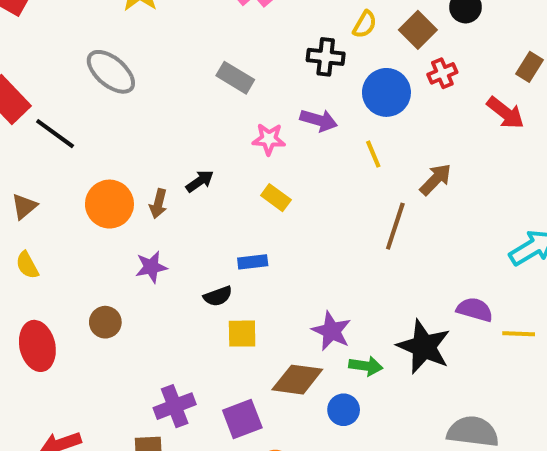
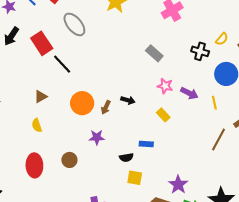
gray ellipse: (111, 72) -> (74, 24), moved
purple arrow: (319, 120) -> (189, 93), moved
black arrow: (200, 181) -> (128, 100), turned 40

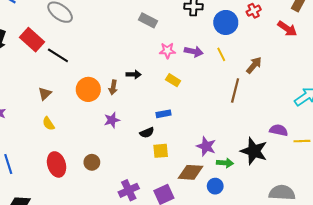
brown circle: (69, 160) -> (92, 162), moved

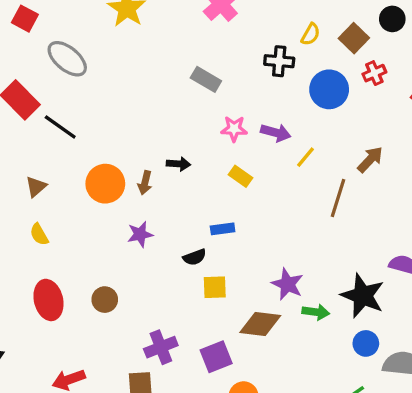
yellow line: (221, 54) -> (305, 157), moved, turned 64
blue circle: (215, 186) -> (366, 343), moved

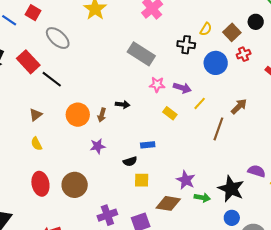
gray rectangle: (206, 79) -> (141, 54), size x1.5
yellow rectangle: (241, 176) -> (170, 113), moved
brown circle: (105, 300) -> (75, 185), size x1.6

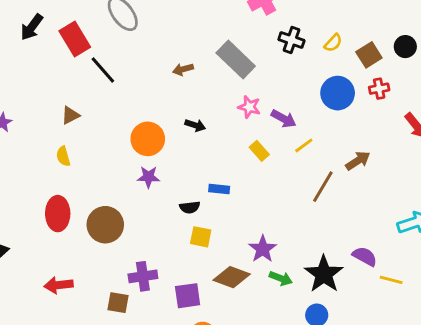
black cross: (186, 45) -> (291, 40), moved
orange circle: (78, 115) -> (148, 139), moved
brown arrow: (102, 115) -> (183, 69), moved, turned 48

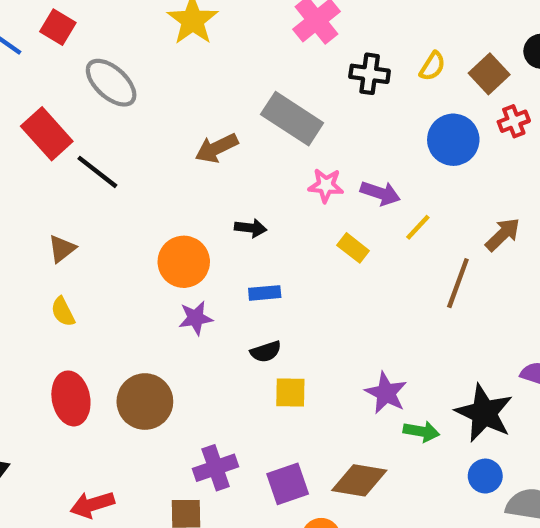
brown arrow: (183, 69) -> (217, 148), size x1.4
blue rectangle: (219, 189) -> (265, 293), moved
brown diamond: (232, 277) -> (359, 480), moved

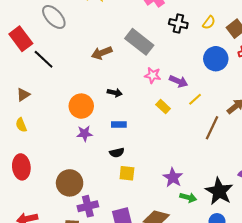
brown circle: (145, 402) -> (70, 183), moved

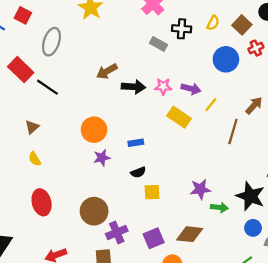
gray ellipse: (54, 17) -> (51, 42), turned 70
gray rectangle: (139, 42) -> (159, 44), moved, size x0.6
black arrow: (115, 93) -> (133, 87), moved, size x1.5
yellow rectangle: (163, 107) -> (179, 117), size x1.5
purple star: (173, 178) -> (200, 189), turned -30

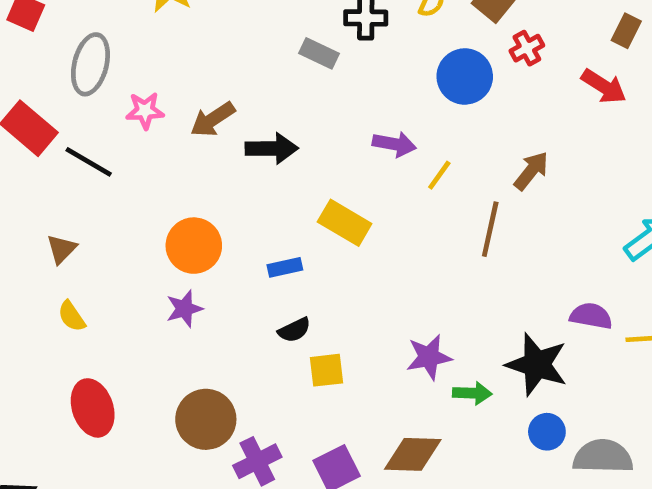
pink star: (163, 87) -> (145, 111), moved
yellow rectangle: (179, 117) -> (345, 223), moved
purple star: (102, 158) -> (184, 309), moved

